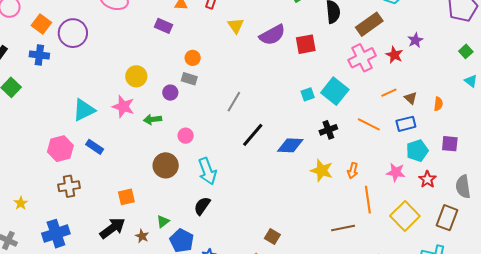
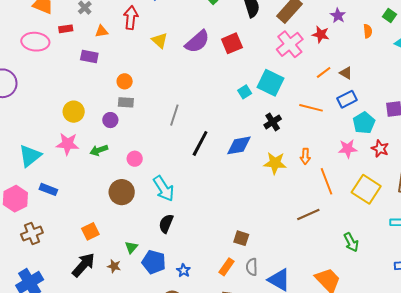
orange semicircle: (438, 104) -> (368, 31), moved

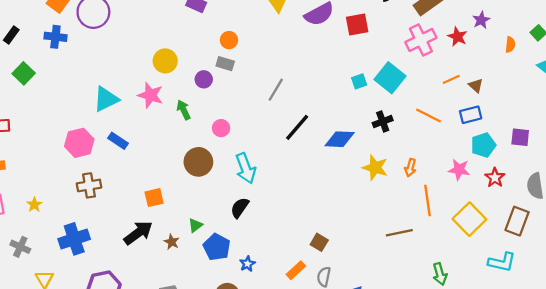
green arrow: (99, 150) -> (184, 110), turned 72

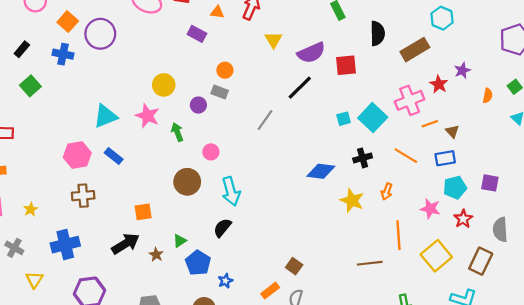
pink cross: (421, 40) -> (410, 100), moved
black line: (297, 127) -> (300, 88), moved
orange arrow: (410, 168) -> (387, 192), moved

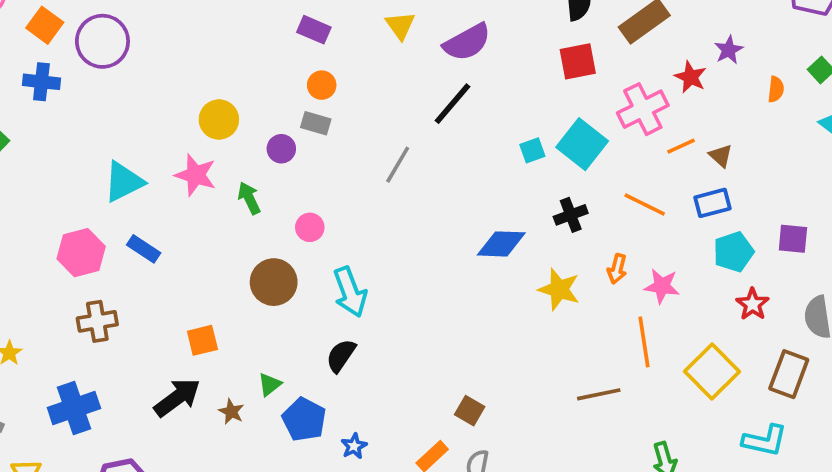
purple rectangle: (197, 34) -> (314, 30), moved
red square: (346, 65) -> (578, 61), moved
pink star: (430, 209) -> (662, 286), moved

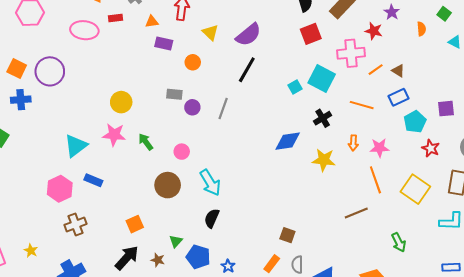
orange circle: (322, 85) -> (193, 62), moved
pink cross: (643, 109) -> (351, 53), turned 32
purple circle: (281, 149) -> (192, 107), moved

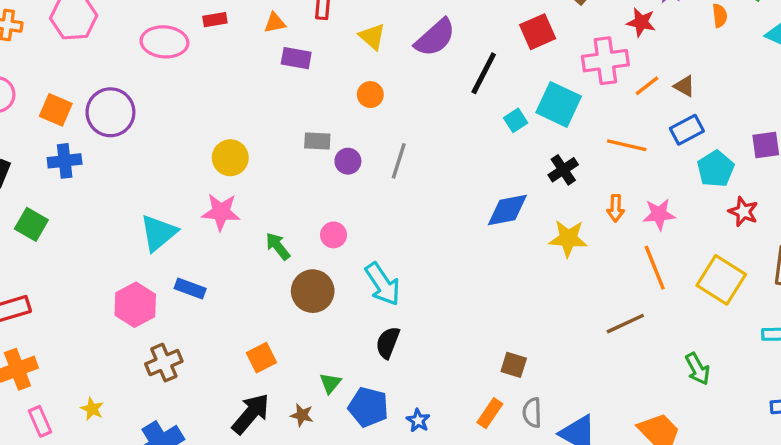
orange circle: (193, 62) -> (370, 95), moved
black line: (247, 70) -> (484, 73), moved
green arrow: (146, 142) -> (278, 246), moved

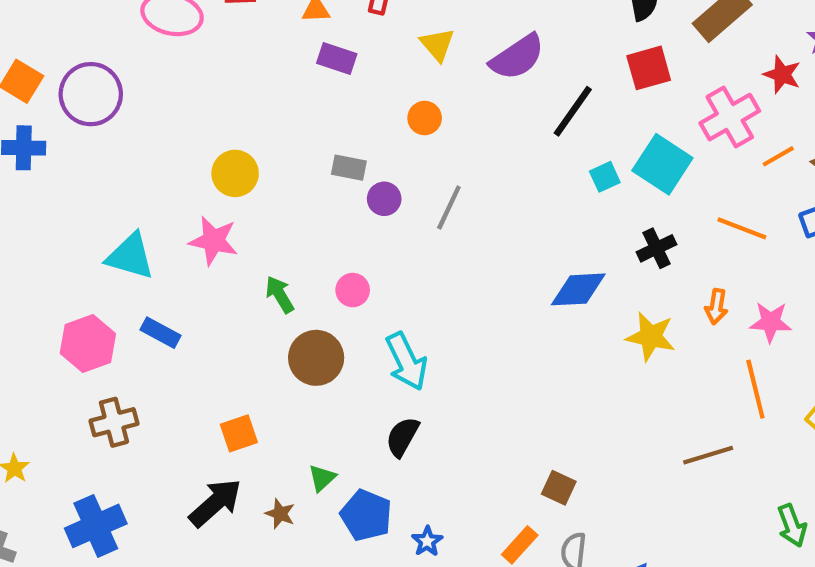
pink cross: (605, 61) -> (730, 117), turned -30
cyan triangle: (158, 233) -> (130, 256), turned 48

